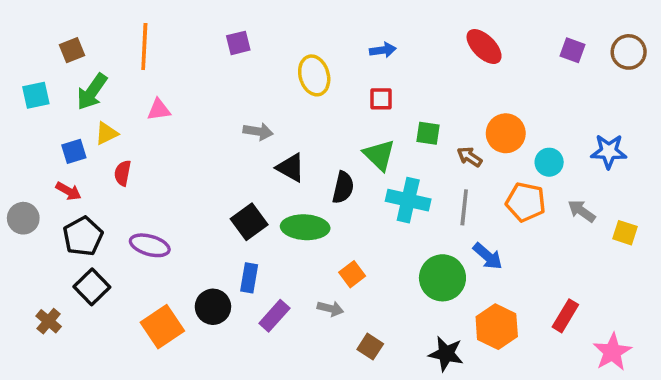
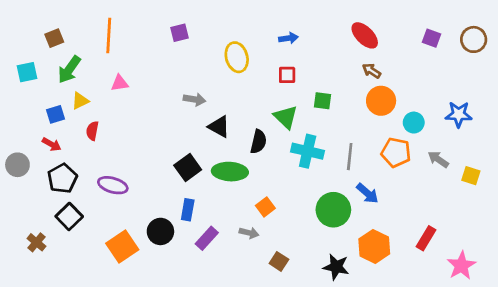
brown arrow: (470, 157) -> (372, 71), moved

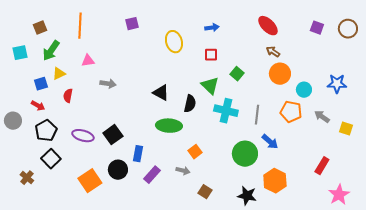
gray arrow: (194, 99) -> (108, 84), moved
green square: (322, 101) -> (237, 74), turned 32
black square: (188, 167) -> (113, 135), moved
red rectangle: (426, 238) -> (322, 166), moved

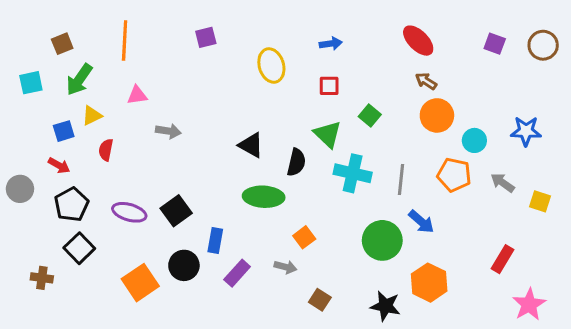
brown cross: (27, 178) -> (42, 278), turned -32

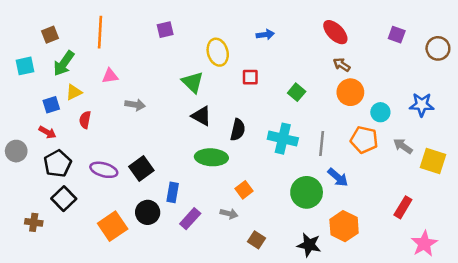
brown circle: (543, 45) -> (438, 48), moved
red square: (329, 86) -> (250, 77), moved
green triangle: (328, 134) -> (193, 82), moved
yellow square: (540, 201) -> (433, 161), size x1.5

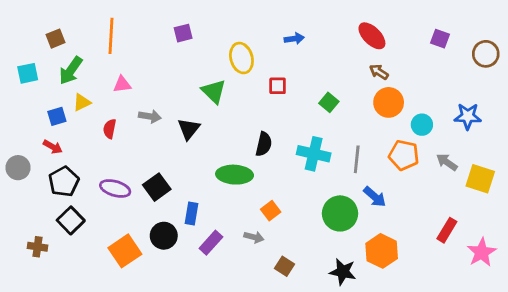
black triangle: (201, 116) -> (189, 129), moved, turned 40
red semicircle: (85, 120) -> (110, 129), moved
pink star: (424, 244) -> (482, 252), moved

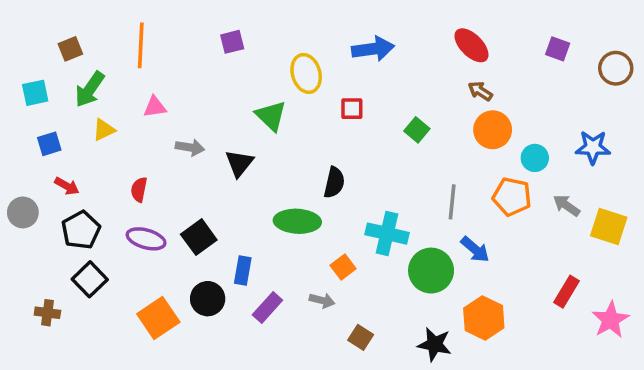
blue arrow: (294, 39) -> (373, 49), size x1.6
blue square: (57, 116) -> (49, 144), moved
red semicircle: (110, 129) -> (139, 190), moved
cyan cross: (314, 154) -> (387, 234), moved

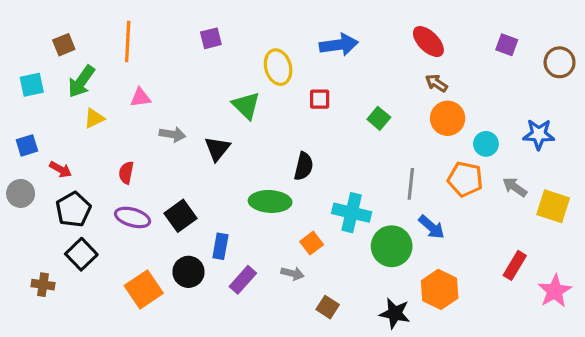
blue square: (49, 144) -> (27, 145), moved

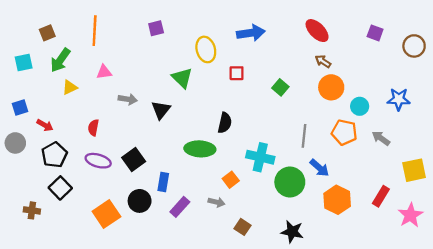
yellow square: (553, 206) -> (414, 170), moved, turned -30
orange hexagon: (440, 289) -> (337, 200), moved

